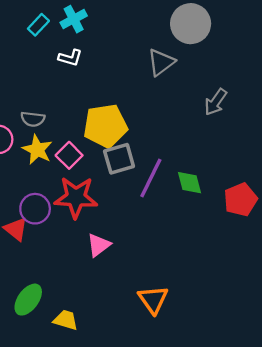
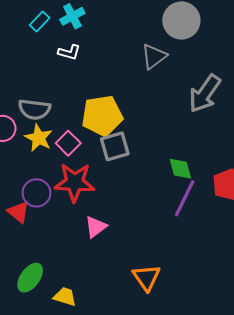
gray arrow: (216, 102) -> (205, 93), size x1.5
gray semicircle: (33, 119) -> (34, 109), size x1.4
purple line: (151, 178) -> (185, 198), moved

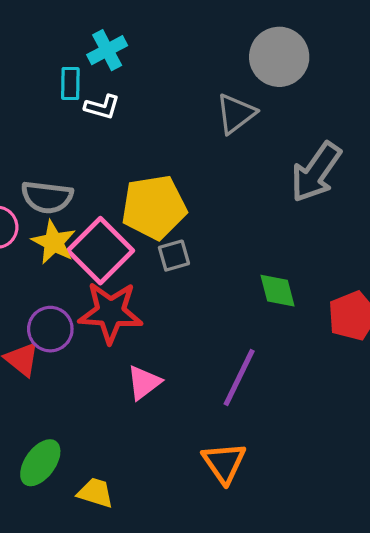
cyan rectangle: (40, 22) -> (70, 84), moved, turned -42
pink square: (68, 143) -> (100, 251), size x1.6
gray square: (115, 146) -> (174, 256), size x0.7
purple line: (185, 198) -> (239, 378), moved

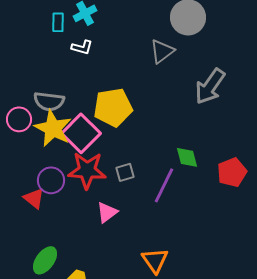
cyan rectangle: (70, 84) -> (58, 22), moved
yellow star: (54, 242) -> (53, 128), size x1.4
gray square: (174, 256) -> (125, 172), moved
purple line: (239, 378) -> (164, 185), moved

